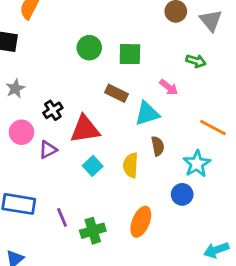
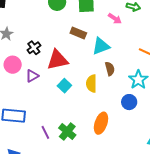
pink arrow: (169, 87) -> (115, 19), moved
purple line: (62, 217) -> (45, 132), moved
green cross: (93, 231) -> (67, 132), turned -30

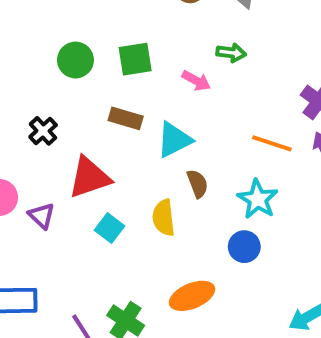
black cross: (34, 48) -> (43, 131), moved
purple triangle: (32, 76) -> (42, 216), turned -40
orange ellipse: (101, 123) -> (192, 296), turned 55

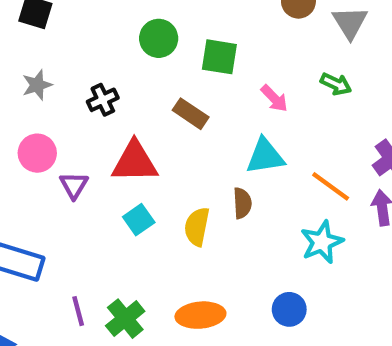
green arrow: (231, 53) -> (336, 84), moved
cyan triangle: (174, 140) -> (265, 156), moved
cyan star: (258, 199) -> (322, 242), moved
blue circle: (244, 247) -> (289, 309), moved

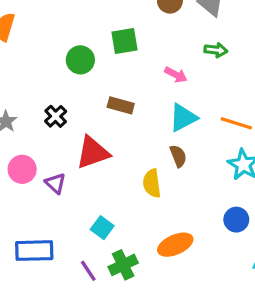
green square: (219, 57) -> (124, 41), moved
cyan square: (139, 220) -> (102, 228), moved
green cross: (125, 319) -> (123, 265), turned 32

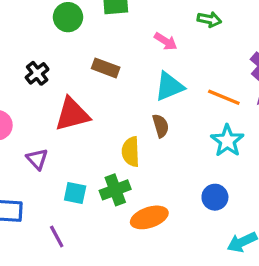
purple triangle: (56, 183) -> (37, 159), moved
cyan square: (102, 228) -> (75, 193), turned -30
green cross: (123, 265) -> (115, 190), moved

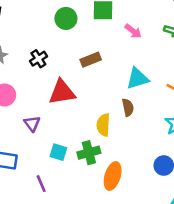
pink arrow: (166, 41) -> (133, 31), moved
brown rectangle: (106, 68) -> (91, 60), turned -48
orange ellipse: (149, 217) -> (113, 176), turned -60

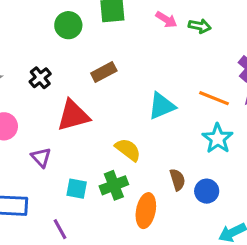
pink arrow: (133, 31) -> (166, 20), moved
cyan triangle: (137, 78) -> (162, 106), moved
brown semicircle: (128, 108) -> (177, 180), moved
yellow semicircle: (103, 125) -> (128, 150), turned 130

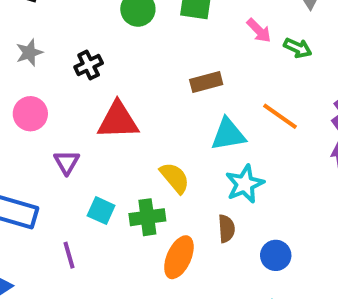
brown rectangle: (104, 72) -> (206, 82), moved
orange line: (214, 98) -> (280, 116), moved
cyan star: (218, 139) -> (245, 184), moved
blue circle: (207, 191) -> (276, 255), moved

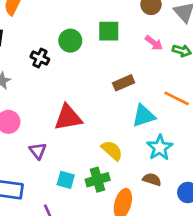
black cross: (89, 65) -> (40, 58), moved, turned -30
brown semicircle: (226, 229) -> (152, 179), turned -60

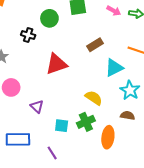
red triangle: (68, 118) -> (56, 64), moved

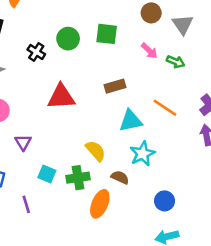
brown semicircle: (128, 116) -> (120, 177), moved

